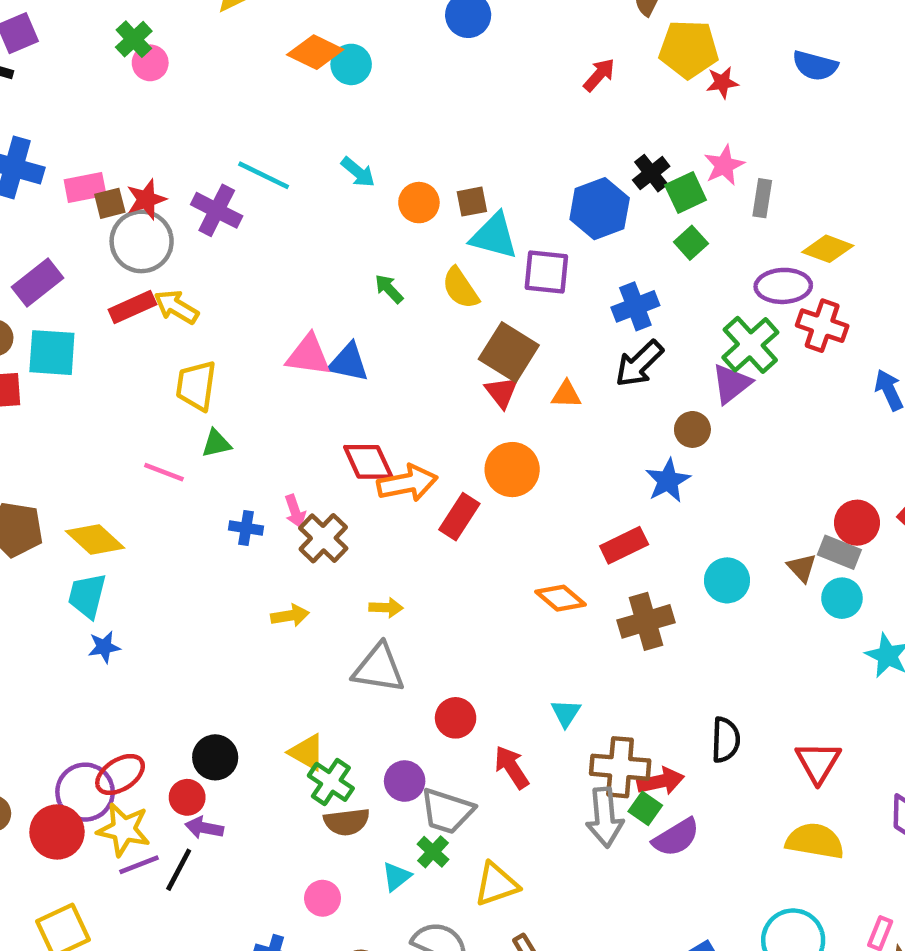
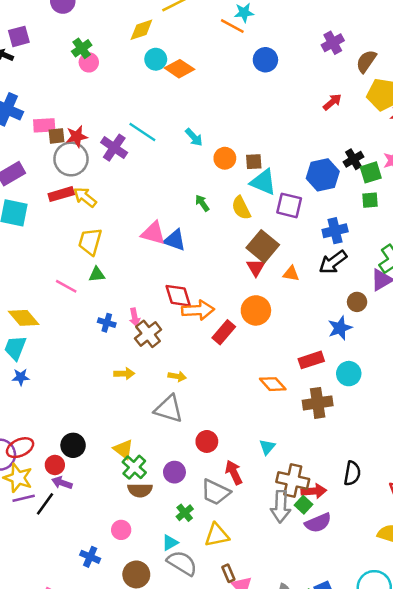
cyan circle: (351, 64) -> (156, 59), moved
green square: (691, 243) -> (370, 200), turned 30
cyan circle: (727, 580) -> (349, 374), moved
gray trapezoid: (447, 811) -> (216, 492), moved
cyan triangle: (396, 877) -> (170, 543), moved

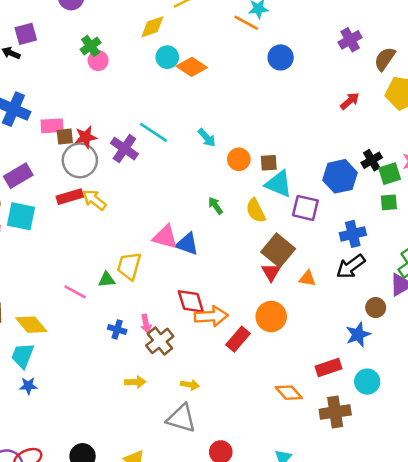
yellow trapezoid: (90, 242) -> (129, 266), moved

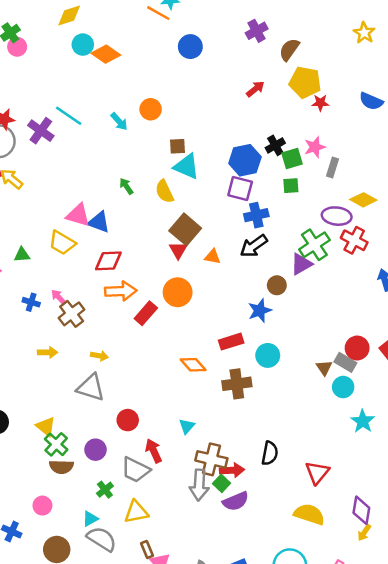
orange circle: (239, 159) -> (151, 109), moved
purple square: (305, 208) -> (240, 188), moved
yellow trapezoid: (129, 266) -> (62, 243), moved, turned -76
red diamond: (191, 301) -> (108, 261), moved, turned -76
pink arrow: (146, 324) -> (59, 297), turned 147

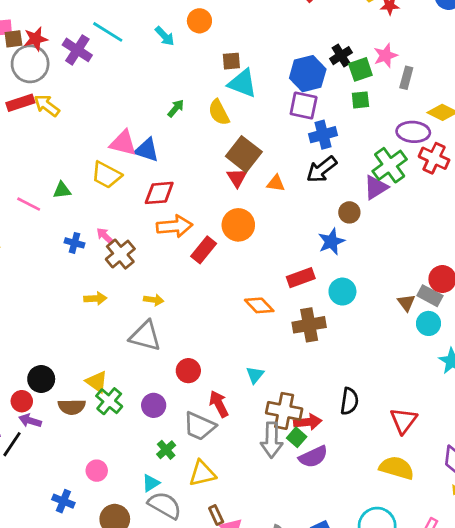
green arrow: (126, 186) -> (176, 108), turned 77
brown semicircle: (61, 467) -> (72, 407), moved

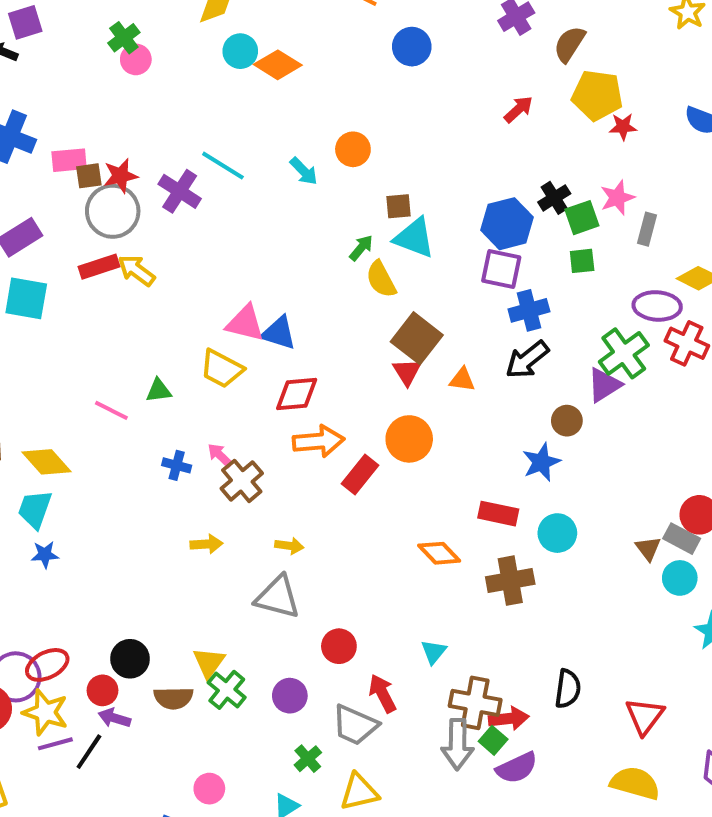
green arrow: (176, 108) -> (361, 248), moved
red rectangle: (301, 278) -> (498, 514), turned 32
yellow triangle: (97, 382) -> (209, 662), turned 30

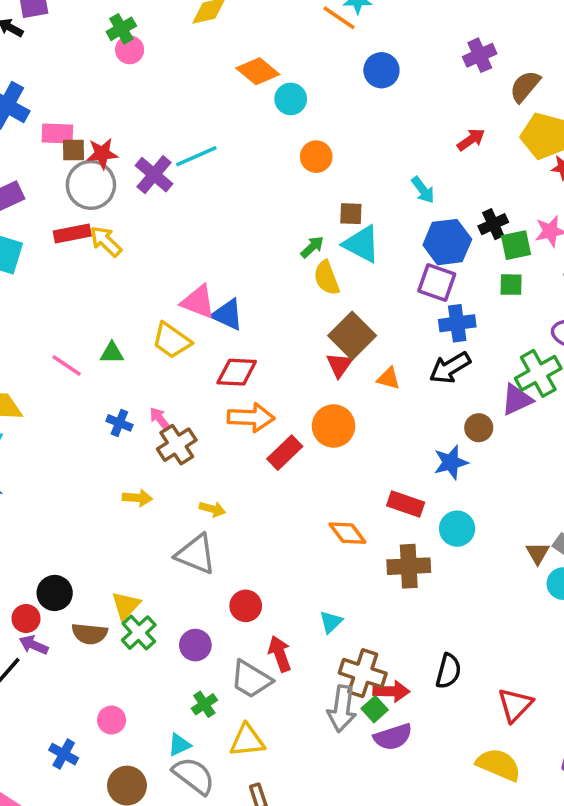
cyan circle: (240, 51) -> (291, 99), moved
cyan line: (223, 166) -> (196, 156), turned -63
cyan arrow: (304, 171) -> (423, 190), moved

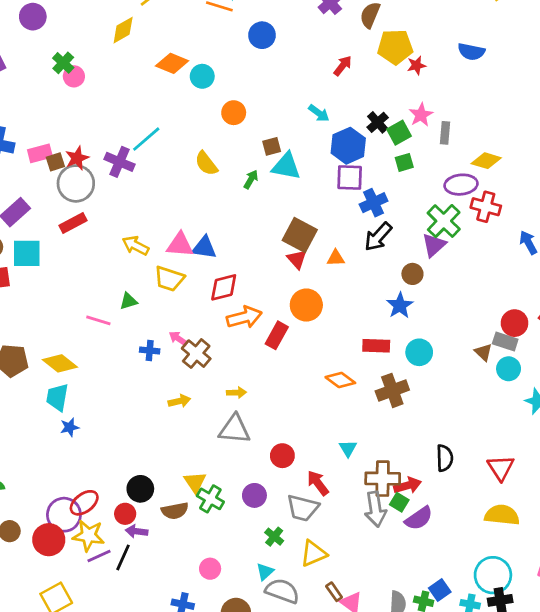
yellow arrow: (106, 241) -> (136, 246), moved
yellow semicircle: (327, 278) -> (206, 163), moved

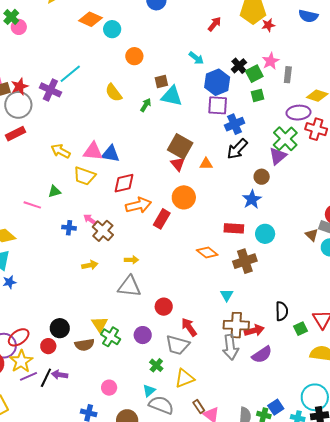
cyan triangle: (348, 448) -> (227, 295), moved
green square: (399, 502) -> (300, 329), moved, turned 32
purple arrow: (137, 531) -> (60, 375), moved
yellow star: (88, 536) -> (21, 361), turned 30

